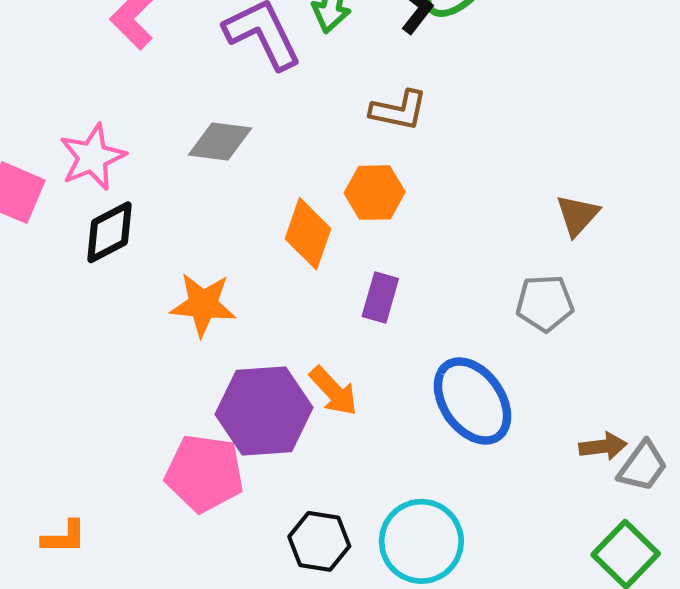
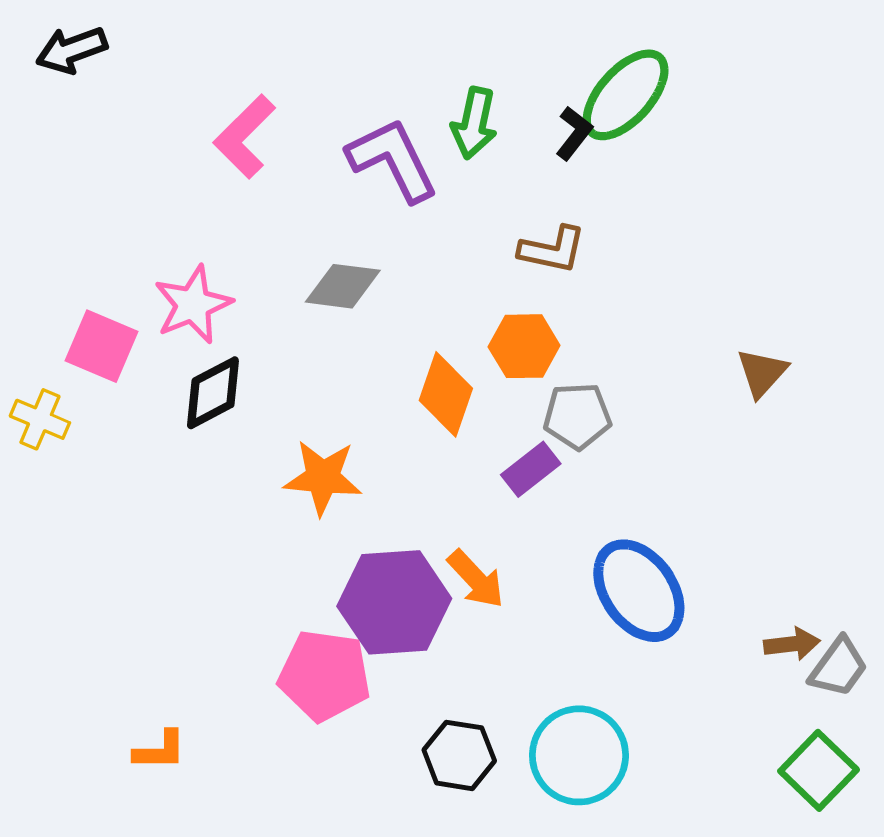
purple rectangle: (380, 297) -> (531, 469), turned 36
gray pentagon: (545, 303) -> (577, 416), moved

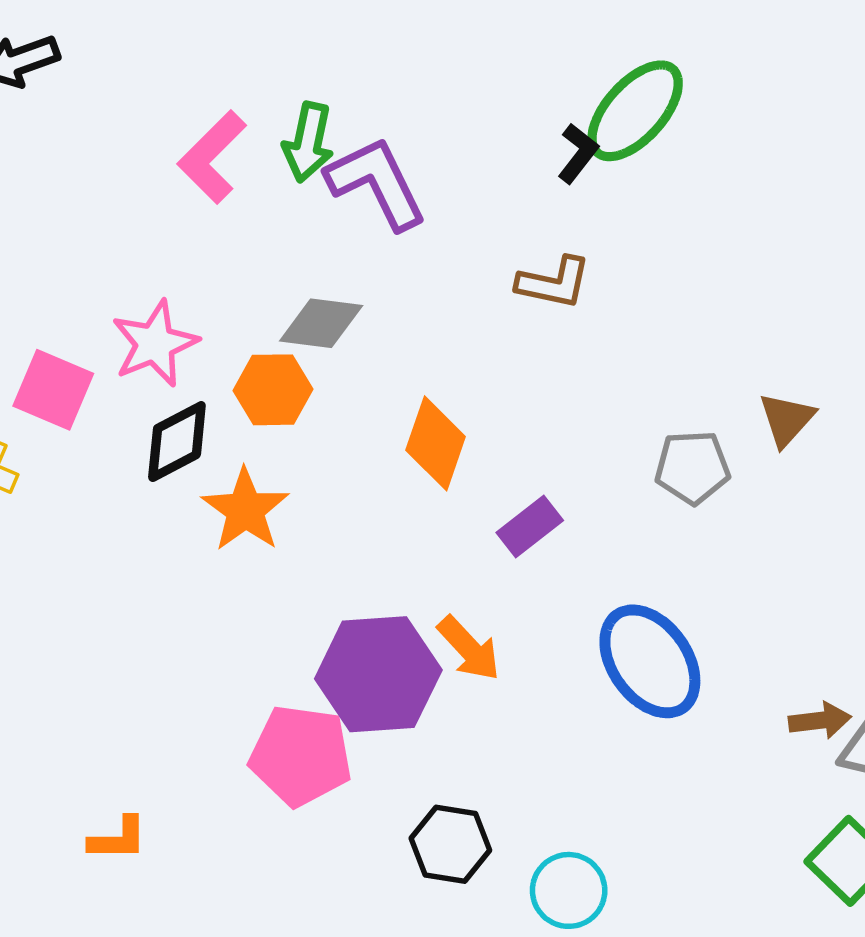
green arrow: (474, 123) -> (308, 142), moved
orange hexagon: (524, 346) -> (273, 390), moved
gray pentagon: (577, 416) -> (692, 467), moved
orange star: (323, 478) -> (245, 510), moved, turned 30
cyan circle: (579, 755) -> (569, 890), moved, size x0.7

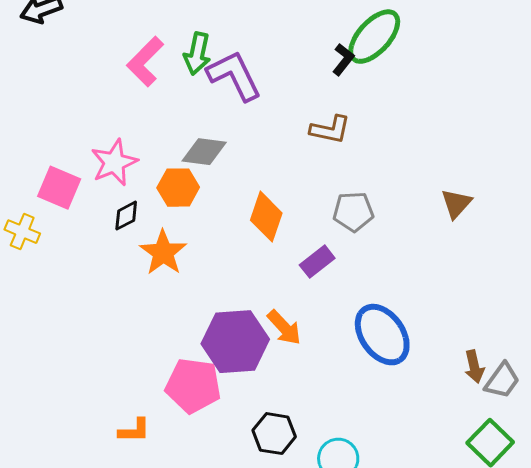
black diamond: (177, 442) -> (126, 216), size x0.7
gray pentagon: (692, 467) -> (353, 212), moved
brown arrow: (820, 720) -> (474, 367), turned 84
orange L-shape: (118, 839) -> (134, 431), moved

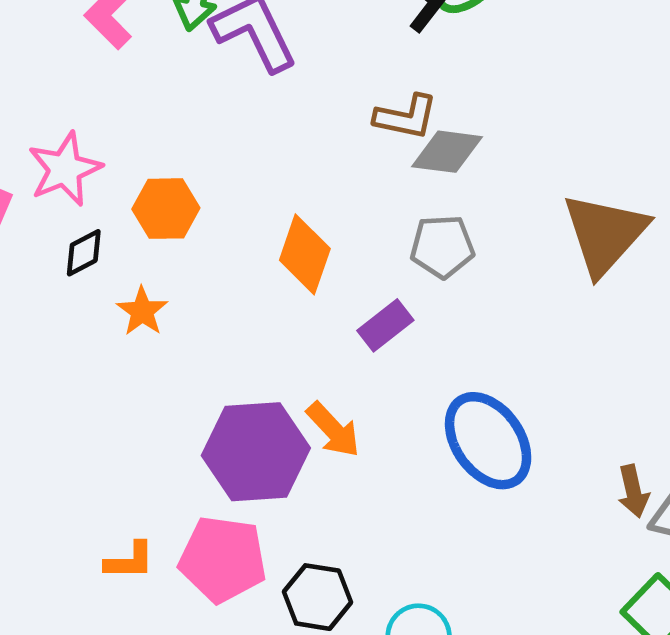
gray diamond: (204, 152) -> (447, 152), moved
brown triangle: (456, 204) -> (605, 234), size x1.8
orange star: (163, 253) -> (142, 311), size x0.7
pink pentagon: (193, 386) -> (223, 559), moved
orange L-shape: (134, 431) -> (130, 561), moved

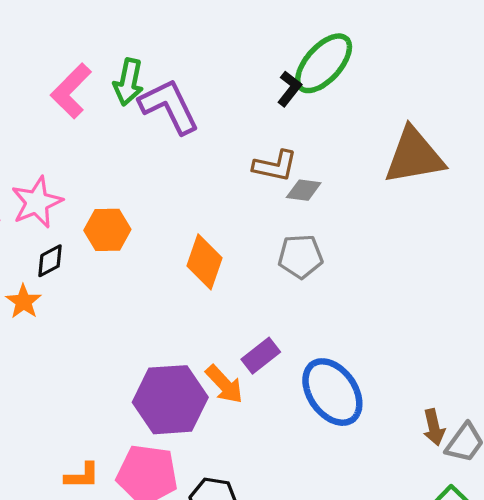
gray diamond: (447, 152) -> (304, 190), size x0.7
brown triangle: (605, 234) -> (414, 156), moved, turned 38
orange star: (142, 311) -> (24, 302), moved
purple rectangle: (385, 325) -> (261, 356), moved

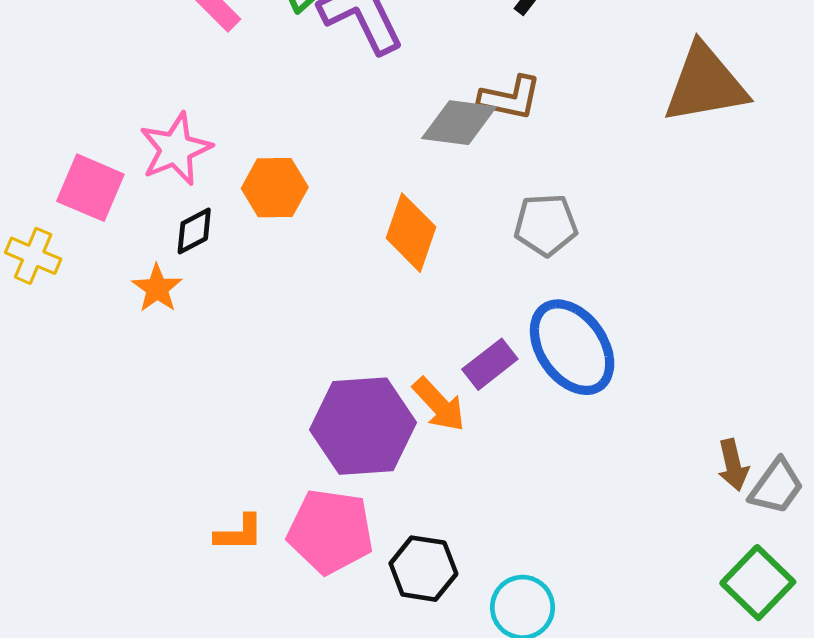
gray diamond: (304, 190) -> (459, 123), moved, size x1.5
blue ellipse: (332, 392) -> (572, 347), moved

